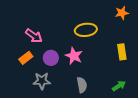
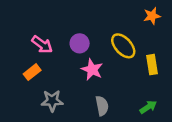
yellow ellipse: (86, 30) -> (123, 46), moved, turned 55
purple circle: (51, 58) -> (80, 43), moved

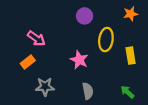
purple circle: (80, 43) -> (85, 16), moved
yellow ellipse: (123, 46) -> (106, 40), turned 50
green arrow: (148, 107) -> (127, 92), turned -104

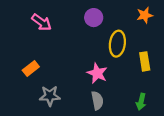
pink arrow: (36, 38) -> (41, 22), moved
pink star: (79, 60) -> (97, 73), moved
green arrow: (127, 92) -> (141, 102), turned -120

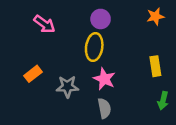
yellow ellipse: (117, 44) -> (94, 47), moved
gray star: (50, 96) -> (67, 87), moved
green arrow: (141, 102) -> (163, 101), moved

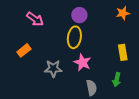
orange rectangle: (33, 74) -> (24, 50), moved
green arrow: (163, 101) -> (117, 80), moved
gray semicircle: (104, 108) -> (92, 88), moved

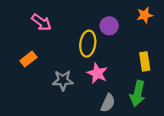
purple circle: (79, 15) -> (109, 26), moved
green arrow: (117, 80) -> (138, 93), size x1.5
gray semicircle: (92, 88) -> (108, 103), turned 35

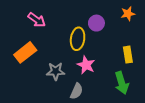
orange rectangle: (28, 59) -> (25, 52), size x1.5
green arrow: (138, 93) -> (122, 83), turned -30
gray semicircle: (108, 103) -> (77, 91), moved

